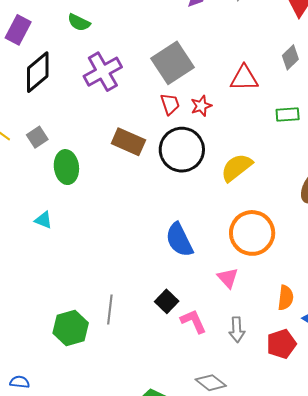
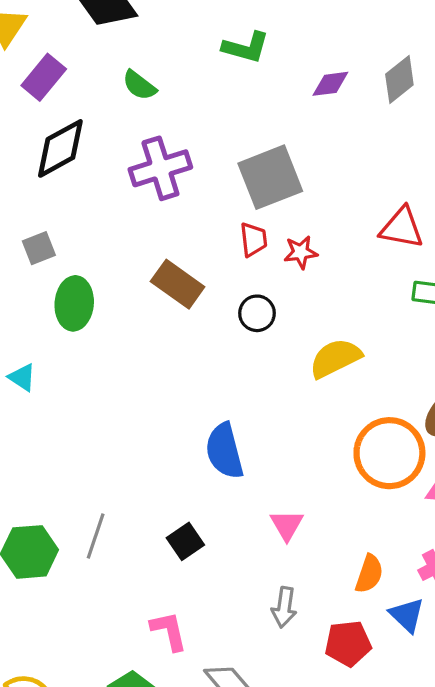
red triangle: (244, 78) -> (402, 228), moved
black circle: (182, 150) -> (257, 313), size x0.5
orange circle: (252, 233) -> (389, 453), moved
pink L-shape: (193, 321) -> (169, 631), moved

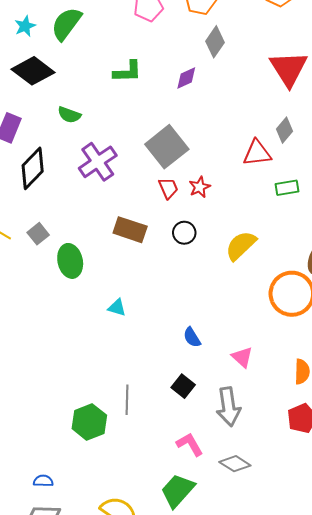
gray diamond: (399, 80) -> (215, 42), moved
cyan triangle: (22, 377) -> (117, 308), moved
blue semicircle: (224, 451) -> (192, 337), moved, size x0.6
gray arrow: (284, 607) -> (228, 407), moved, size x1.5

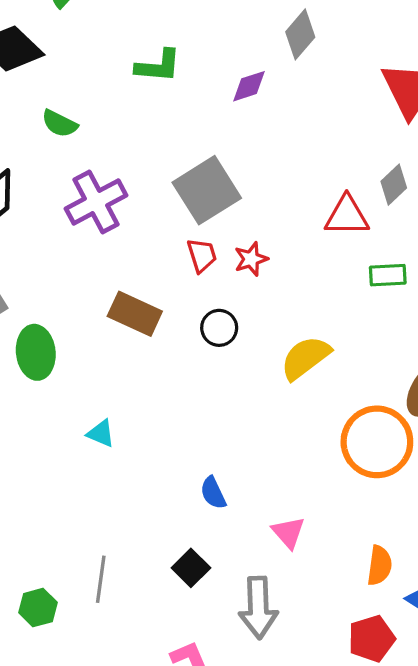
green hexagon: (89, 422) -> (38, 608), size x0.7

